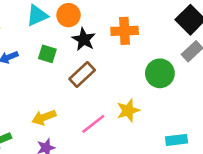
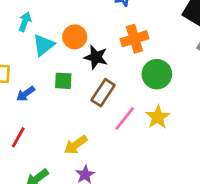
green circle: (160, 73) -> (157, 74), moved
pink line: (93, 124) -> (125, 118), moved

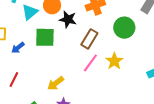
green circle: (157, 74) -> (124, 28), moved
green square: (63, 81) -> (45, 37), size x1.5
brown rectangle: (103, 93) -> (89, 39), moved

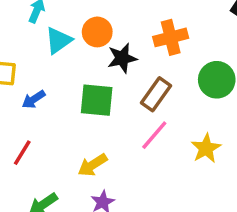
black star: (68, 19) -> (122, 58), turned -30
green square: (45, 37) -> (97, 100), moved
yellow star: (114, 61) -> (206, 148), moved

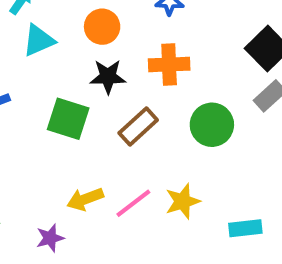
orange circle: (97, 32) -> (102, 27), moved
pink line: (154, 135) -> (133, 203), moved
yellow arrow: (93, 165) -> (85, 199), moved

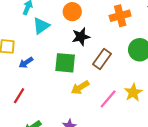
orange cross: (169, 64) -> (120, 16), moved
yellow arrow: (85, 199) -> (80, 88), moved

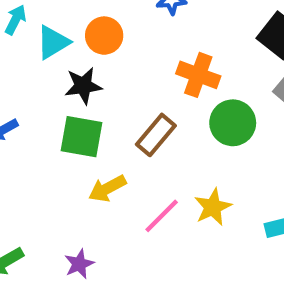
orange cross: (120, 16) -> (198, 75), moved, turned 30
cyan triangle: (41, 26) -> (53, 42), moved
black star: (81, 37) -> (83, 86), moved

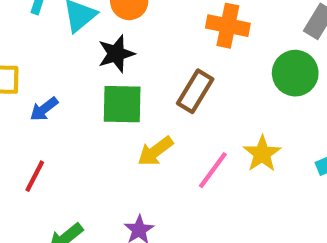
green circle: (233, 123) -> (295, 73), moved

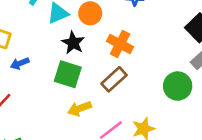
orange cross: (228, 26) -> (120, 44), moved
black star: (116, 54) -> (73, 43), turned 30

